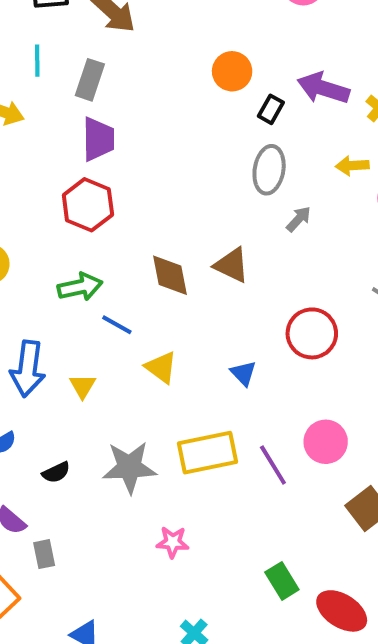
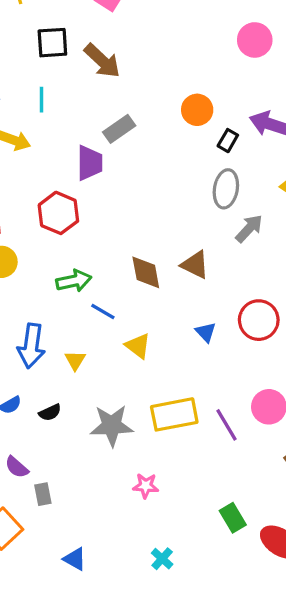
gray rectangle: (90, 80) -> (119, 129), moved, turned 36
red hexagon: (88, 205) -> (58, 213), moved
gray arrow: (299, 219) -> (249, 228), size x1.4
blue triangle: (243, 373) -> (206, 332), moved
black semicircle: (56, 472) -> (50, 413), moved

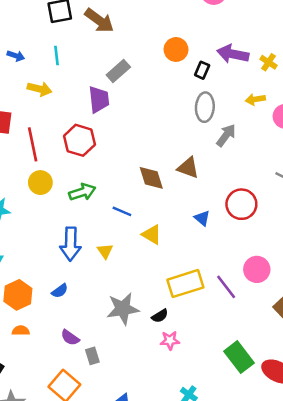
green arrow: (74, 281) -> (82, 192), moved
black semicircle: (50, 413) -> (160, 316), moved
gray star: (112, 426) -> (123, 309), moved
green rectangle: (233, 518) -> (239, 357), size x1.4

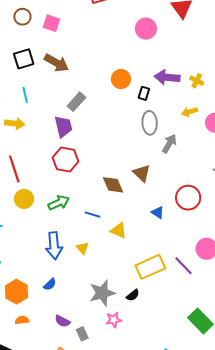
red hexagon: (79, 140) -> (65, 160), moved
brown triangle: (188, 168) -> (142, 173), turned 30
pink star: (170, 340) -> (114, 320), moved

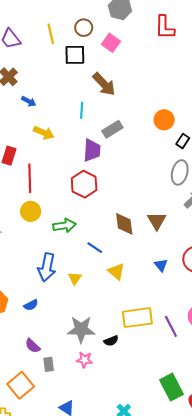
black square: (24, 59) -> (75, 55), moved
cyan line: (25, 95) -> (82, 110), moved

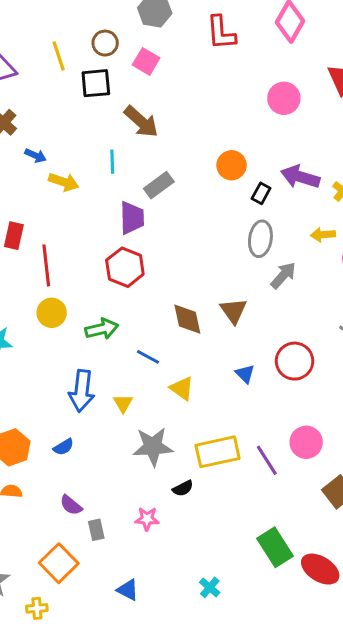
yellow arrow: (44, 133) -> (64, 182), moved
gray star: (81, 329) -> (153, 447), moved

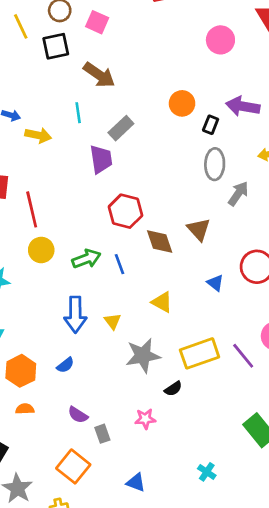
red hexagon: (125, 267) -> (125, 211), moved
blue line: (148, 357) -> (120, 264), moved, turned 48

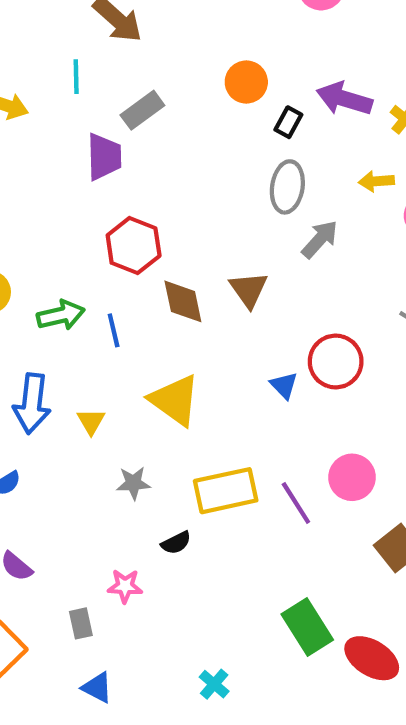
blue triangle: (215, 283) -> (284, 385), moved
yellow triangle: (162, 302) -> (175, 400), size x1.5
gray star: (143, 356) -> (133, 483), size x0.6
gray rectangle: (102, 434) -> (81, 623), moved

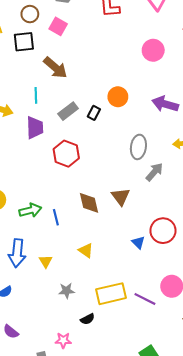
black rectangle: (288, 122) -> (94, 113), moved
purple trapezoid: (104, 157) -> (35, 128), moved
red hexagon: (134, 246) -> (66, 154), moved
yellow triangle: (175, 400) -> (86, 250), size x0.6
purple line: (296, 503) -> (145, 299), turned -30

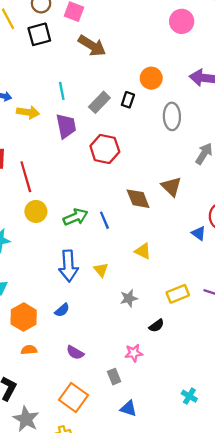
brown arrow: (55, 68) -> (92, 46), moved
gray ellipse: (138, 147) -> (172, 116), moved
yellow rectangle: (111, 294) -> (178, 294), size x0.7

